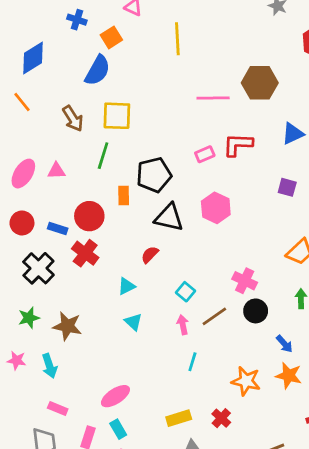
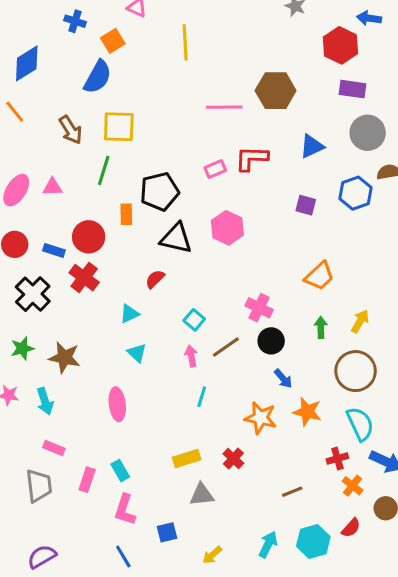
blue arrow: (284, 344) -> (283, 379), moved
pink ellipse: (115, 396) -> (117, 404), moved, turned -64

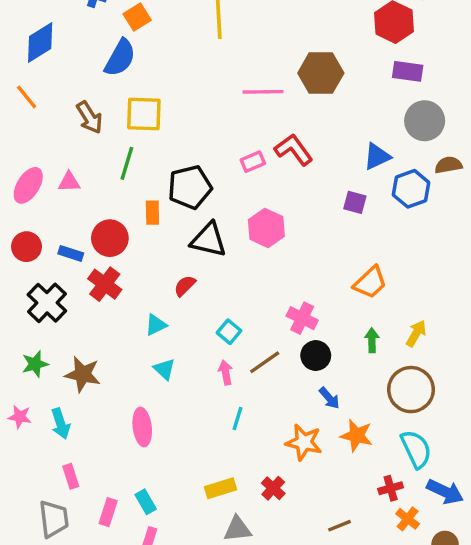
blue triangle: (312, 146) -> (377, 156), moved
red L-shape: (251, 158) -> (294, 150), turned 52
pink rectangle: (54, 448) -> (71, 476), turned 50

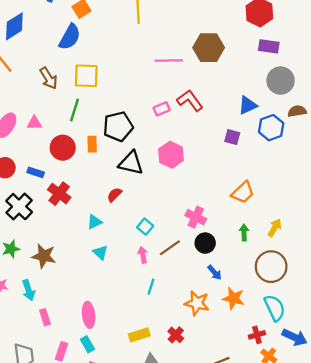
red circle: (110, 238) -> (63, 148), moved
pink ellipse: (142, 427) -> (89, 315), moved
pink rectangle: (71, 476) -> (45, 317), moved

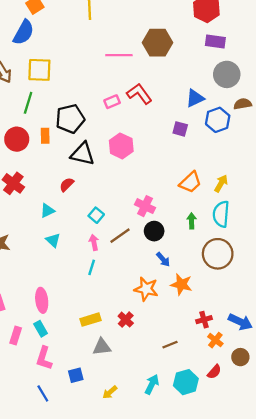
yellow arrow: (275, 228) -> (221, 183), moved
cyan line: (151, 287) -> (92, 267), moved
cyan semicircle: (275, 308) -> (221, 214), moved, turned -150

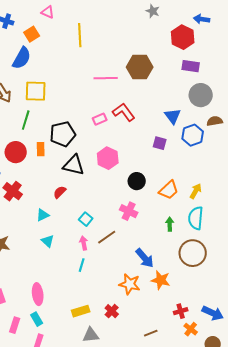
blue triangle: (195, 98) -> (173, 116), turned -42
black circle: (154, 231) -> (137, 181), moved
blue arrow: (163, 259) -> (145, 258), size x1.5

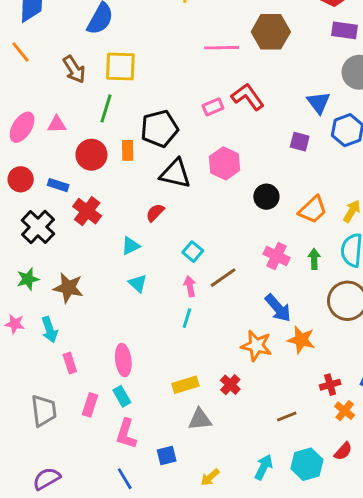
pink cross: (129, 211) -> (277, 256), moved

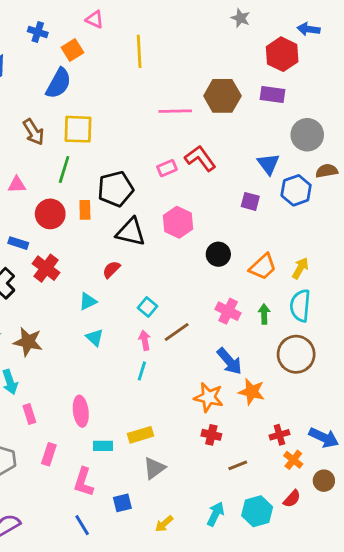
purple rectangle: (345, 30) -> (272, 94), moved
red cross: (230, 385) -> (211, 435), moved, turned -30
cyan rectangle: (122, 396) -> (103, 446), moved, turned -60
gray triangle: (200, 419) -> (154, 468), turned -30

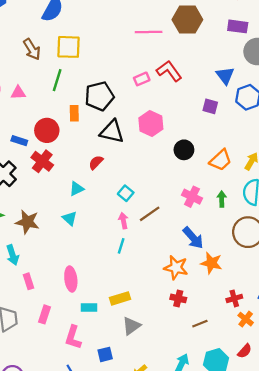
purple rectangle: (272, 94) -> (238, 26), moved
red circle: (50, 214) -> (47, 130), moved
cyan triangle: (95, 338) -> (70, 218), moved

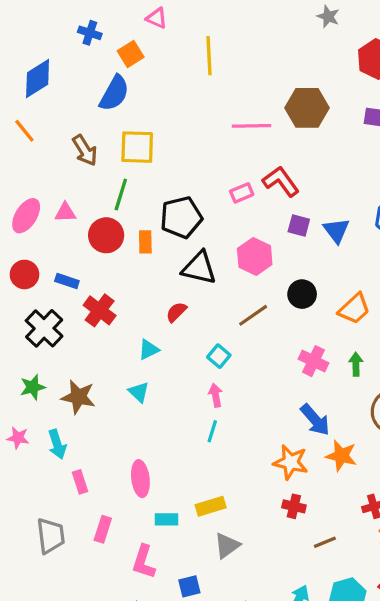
blue triangle: (225, 76) -> (336, 230), moved
purple square: (210, 106) -> (299, 225), moved
red circle: (47, 130) -> (106, 235), moved
brown line: (150, 214) -> (253, 315), moved

